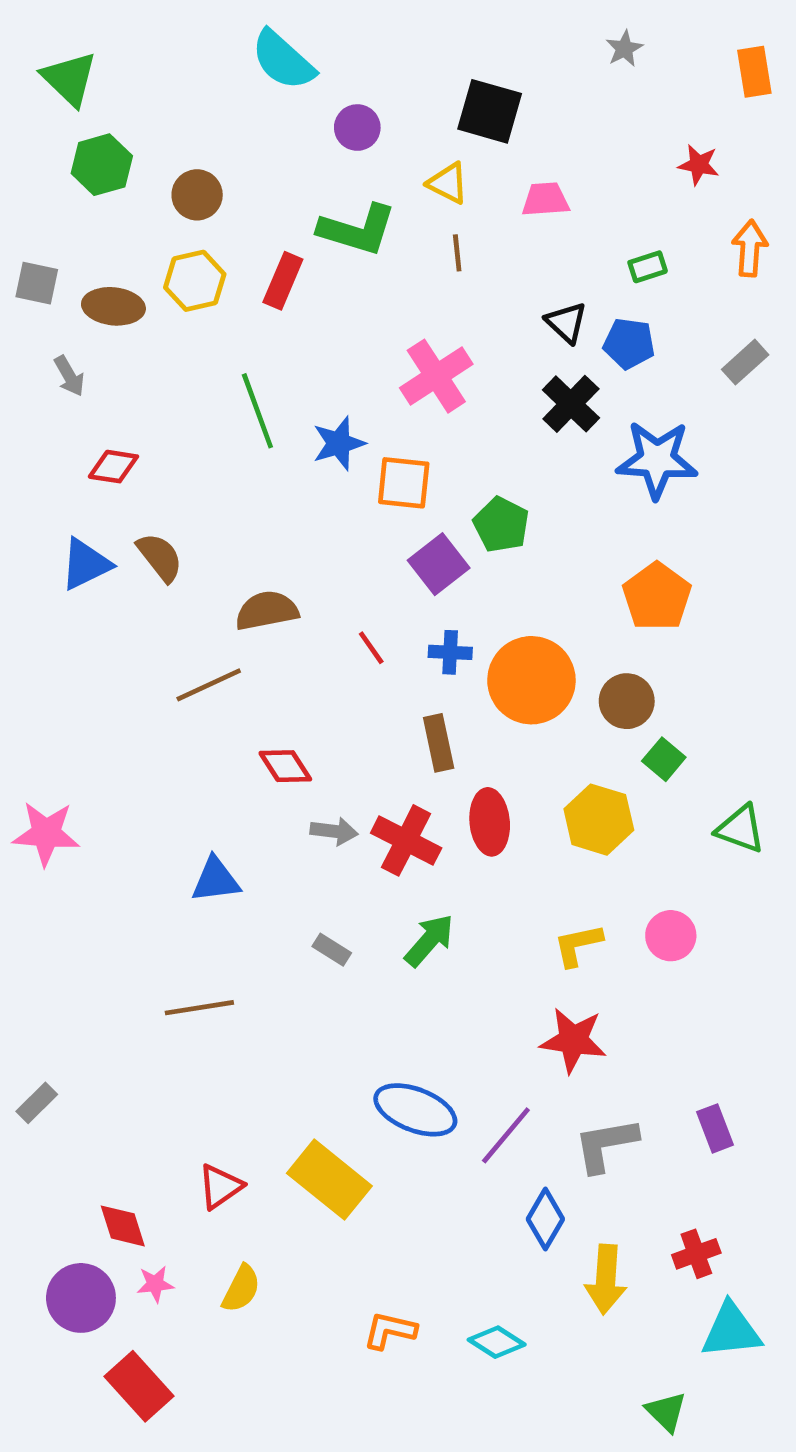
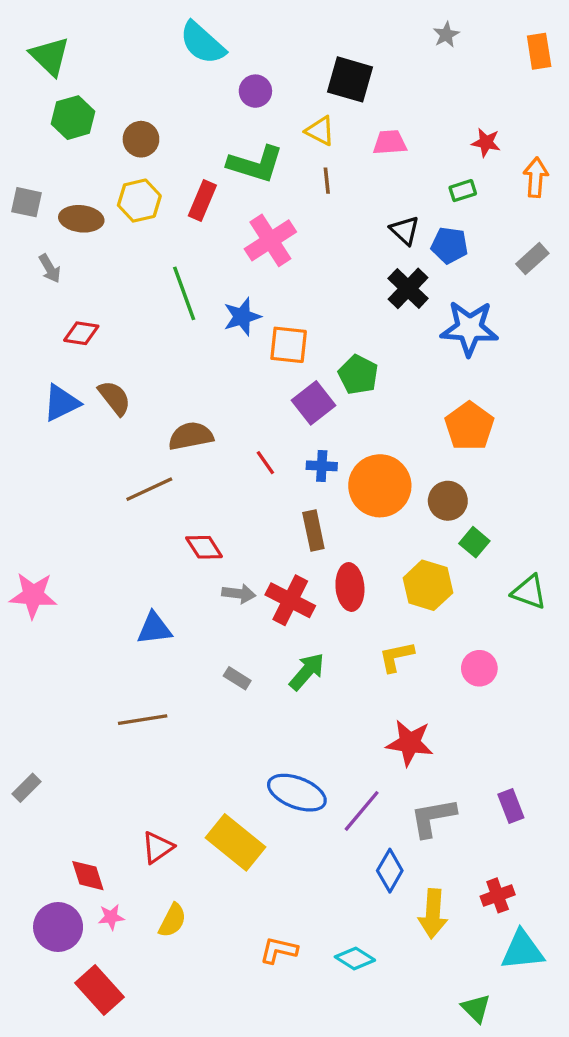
red star: (699, 165) -> (486, 142), moved
pink cross: (436, 376) -> (270, 240), moved
yellow L-shape: (578, 945) -> (396, 657), moved

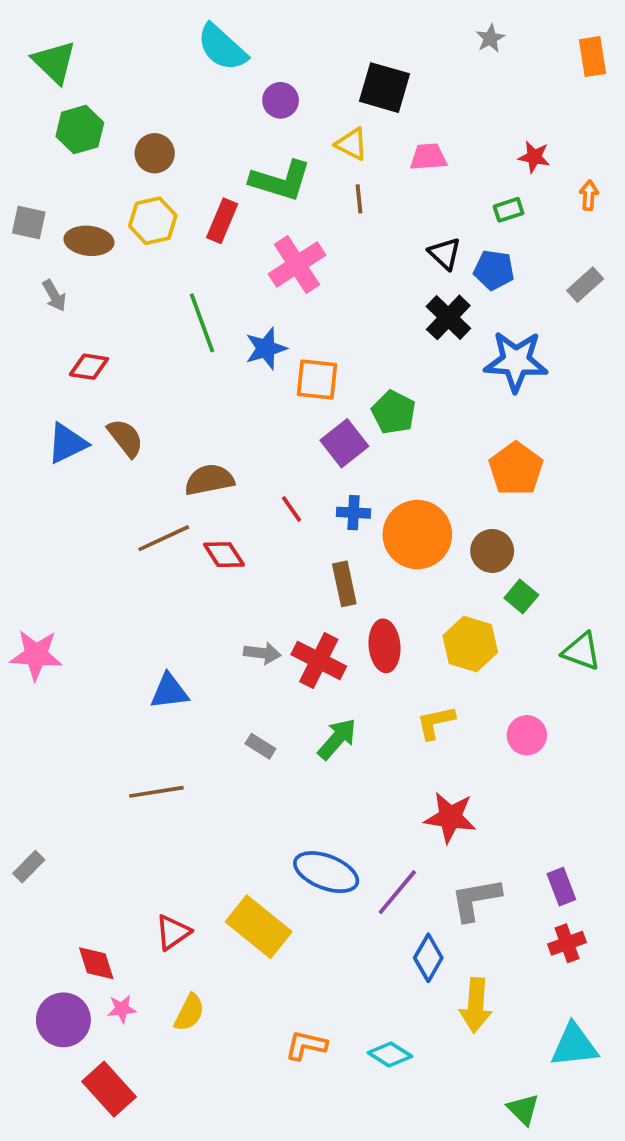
orange arrow: (536, 177) -> (589, 195), size x0.7
red diamond: (204, 547) -> (224, 555), moved
red cross: (498, 895) -> (567, 943), moved

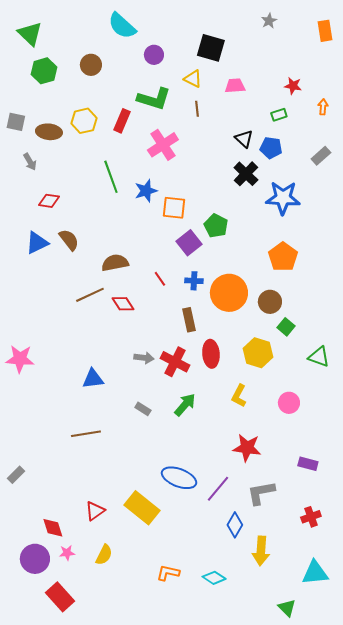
brown circle: (155, 153) -> (91, 65), moved
yellow L-shape: (436, 722) -> (239, 396), turned -50
purple rectangle: (561, 887) -> (308, 464), moved, turned -54

